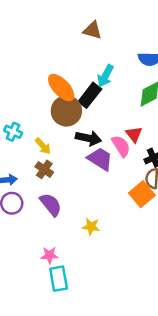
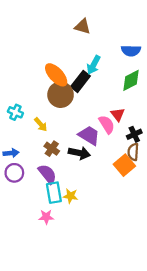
black arrow: (88, 138) -> (79, 153), moved
brown cross: (44, 169) -> (52, 149), moved
yellow star: (91, 227) -> (70, 196), moved
cyan rectangle: (59, 279) -> (54, 193), moved

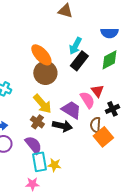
black rectangle: (80, 81) -> (79, 61), moved
yellow arrow: (41, 124) -> (42, 104), moved, size x1.5
brown semicircle: (133, 152) -> (95, 125), moved

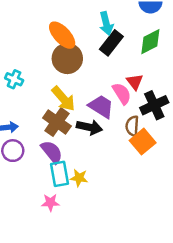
cyan arrow: (75, 46) -> (106, 23), turned -42
black cross: (112, 109) -> (154, 105), size x1.5
brown cross: (37, 122) -> (57, 122), size x1.5

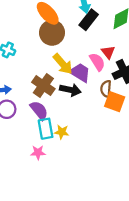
yellow arrow: (63, 99) -> (63, 64), moved
orange square: (143, 142) -> (115, 102), turned -30

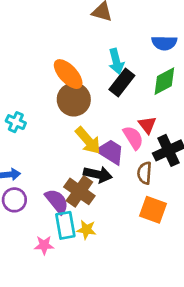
brown cross: (43, 86) -> (79, 191), moved
orange square: (115, 102) -> (153, 210), moved
pink star: (38, 152) -> (44, 245), moved

